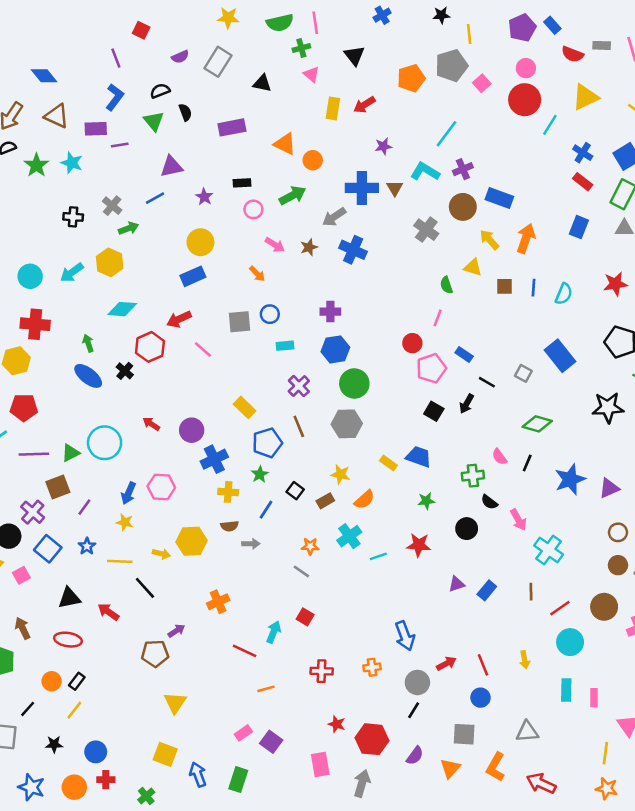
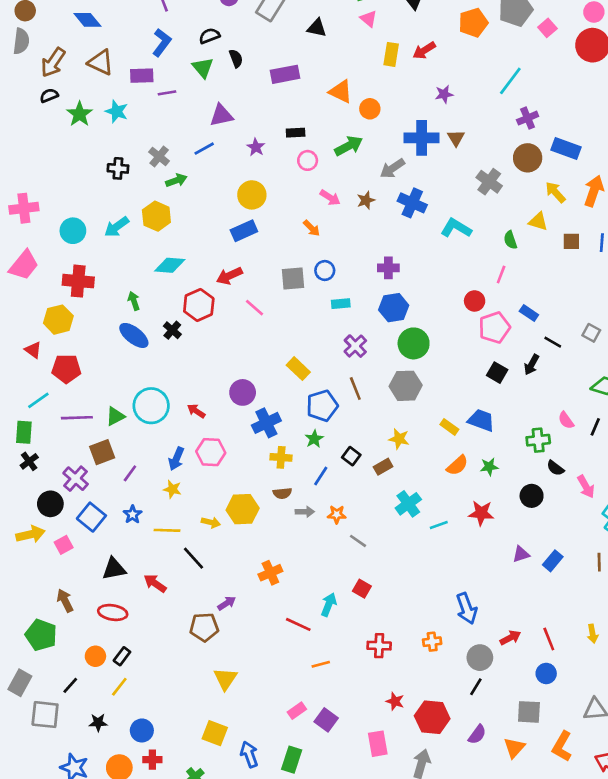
cyan L-shape: (425, 172) -> (456, 228), moved
red arrow: (151, 424) -> (196, 411), moved
orange semicircle: (364, 500) -> (457, 465), moved
orange star: (310, 546) -> (337, 514), moved

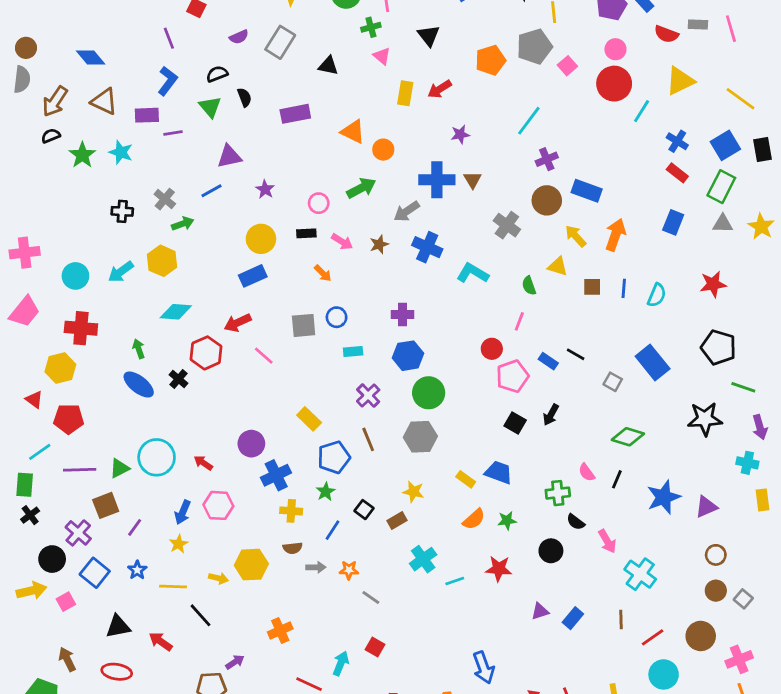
black rectangle: (296, 133) -> (306, 233), moved
black line: (553, 342) -> (576, 354), moved
yellow star: (172, 489) -> (179, 544), turned 30

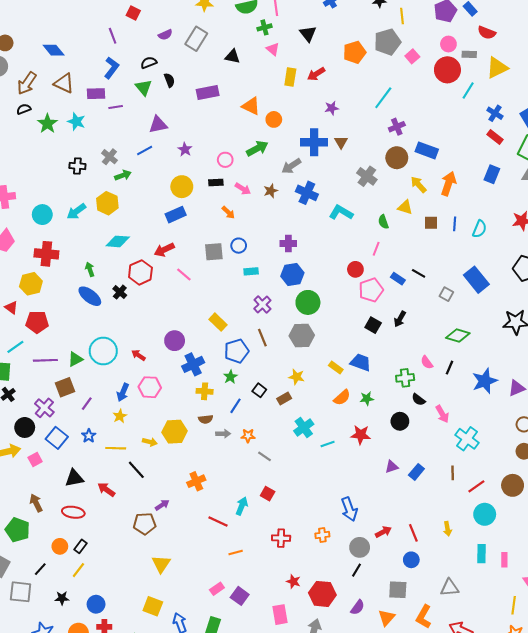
gray rectangle: (698, 24) -> (469, 54), moved

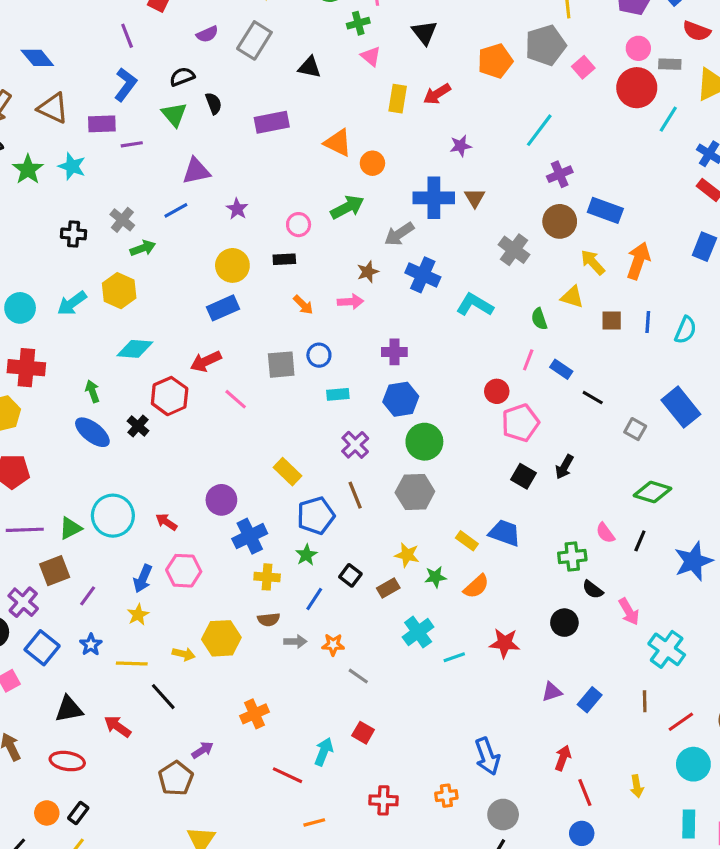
pink arrow: (243, 189) -> (350, 302), moved, turned -35
blue rectangle: (398, 279) -> (561, 369), moved
green star: (367, 399) -> (435, 577), moved
brown pentagon: (145, 524) -> (176, 778), turned -30
red arrow: (383, 532) -> (563, 758), moved, turned -42

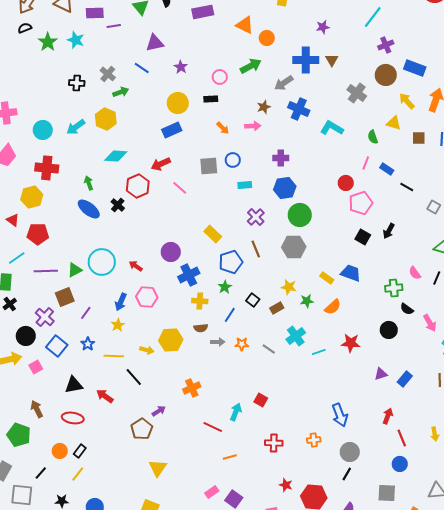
blue line: (176, 210) -> (142, 68), turned 63
gray line: (358, 676) -> (269, 349), moved

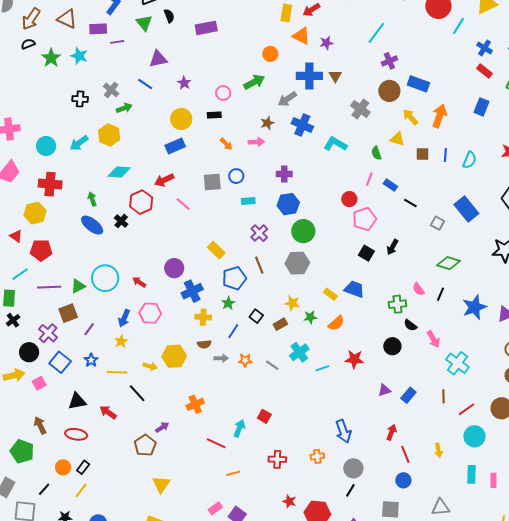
orange triangle: (245, 25) -> (301, 36), moved

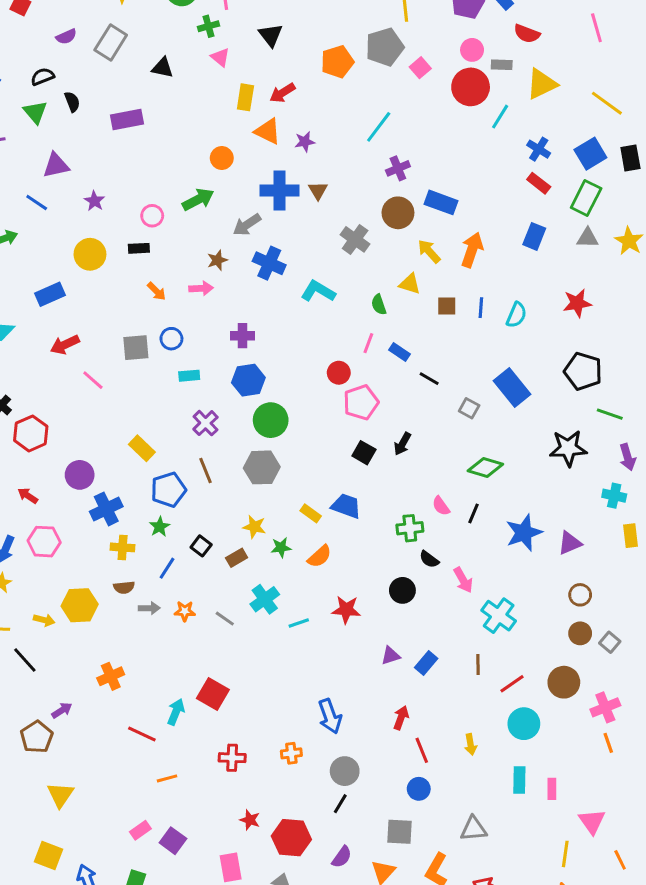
blue rectangle: (175, 146) -> (50, 294), moved
red hexagon: (141, 202) -> (31, 433), moved
red square: (264, 416) -> (213, 694), size x1.5

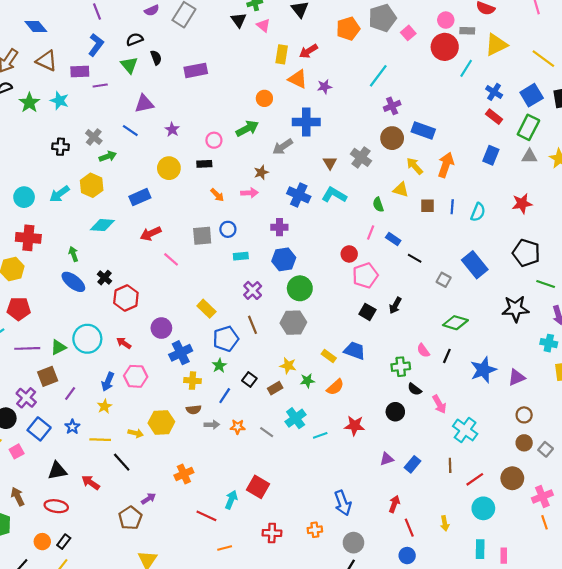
black triangle: (163, 68) -> (239, 20), moved, turned 42
brown triangle: (318, 191) -> (330, 163), moved
blue cross: (269, 263) -> (299, 195), moved

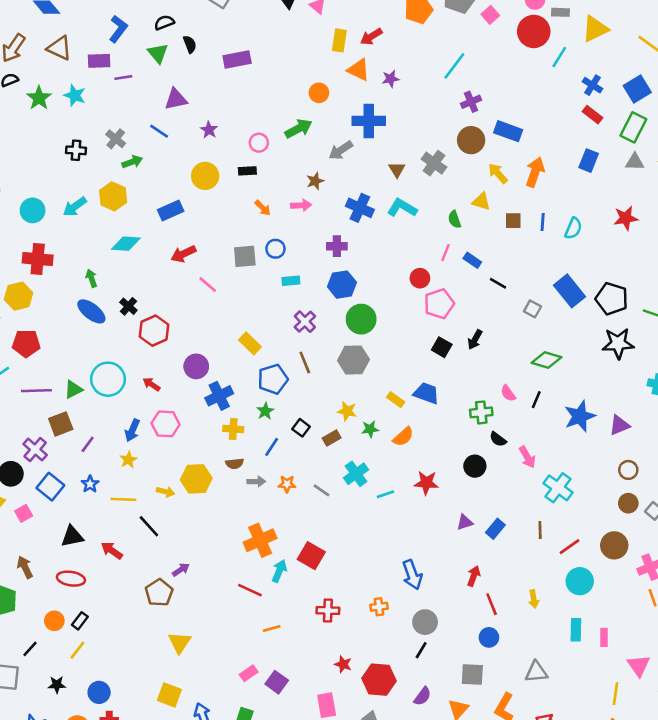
black pentagon: (526, 253) -> (612, 299), moved
orange cross: (184, 474) -> (260, 540), moved, size x1.4

